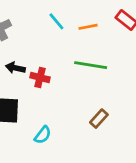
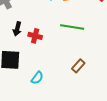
black arrow: (15, 68) -> (17, 29), turned -88

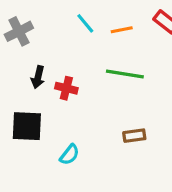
brown rectangle: (78, 66) -> (134, 136), turned 40

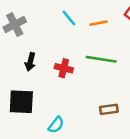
red cross: (66, 88) -> (64, 68), moved

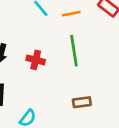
green line: (101, 59) -> (74, 51), turned 72

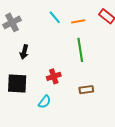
red cross: (36, 60) -> (54, 76), moved, turned -32

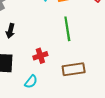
brown rectangle: (86, 90) -> (74, 69), size x1.5

